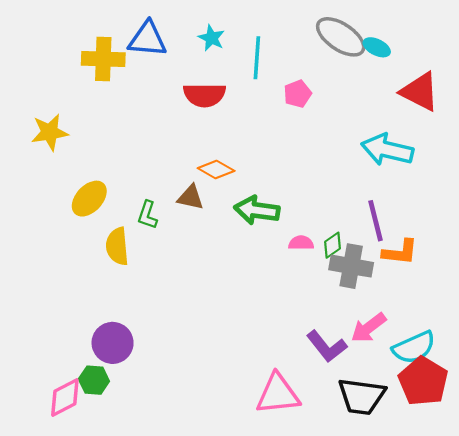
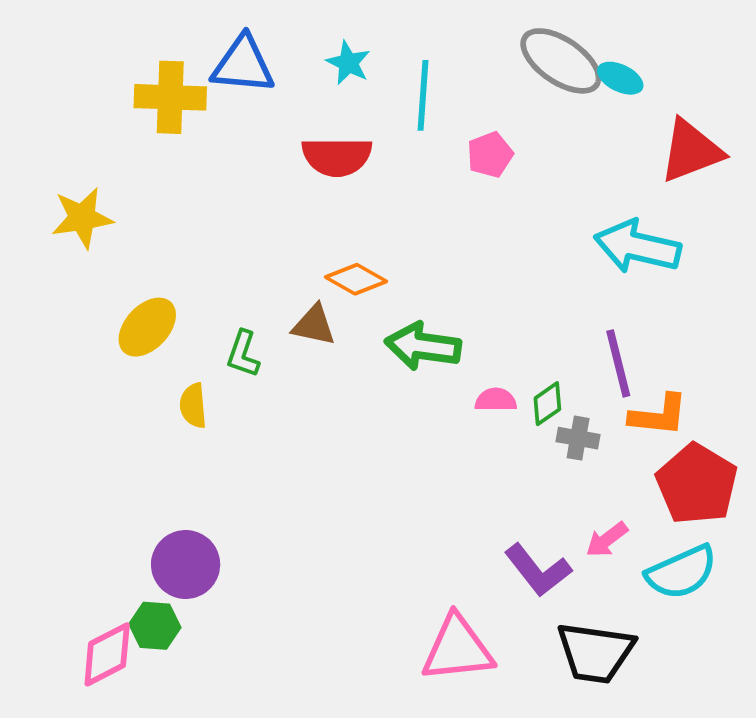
red triangle: (420, 92) -> (691, 151), turned -48
yellow semicircle: (117, 246) -> (193, 406), size x0.7
gray cross: (351, 266) -> (578, 438), size x0.6
pink arrow: (369, 328) -> (607, 540), size x0.7
red pentagon: (423, 381) -> (697, 484), moved

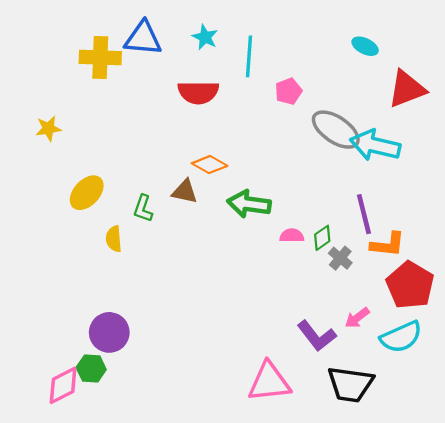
gray ellipse: (561, 61) -> (336, 130), moved
yellow star: (82, 218) -> (48, 128), size x0.7
gray cross: (578, 438) -> (340, 258), turned 30

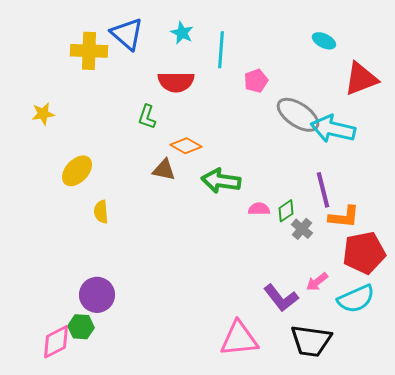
blue triangle: (143, 38) -> (127, 34), turned 36
green L-shape: (143, 208) -> (147, 117), moved
red pentagon: (410, 285) -> (364, 253), turned 30

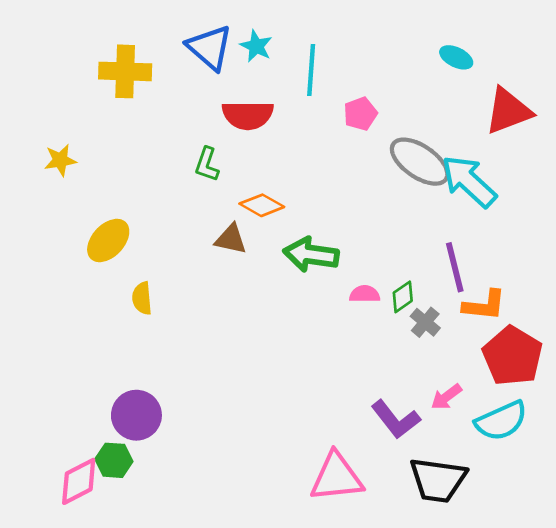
blue triangle: (127, 34) -> (210, 47), moved
cyan arrow: (333, 129) -> (469, 181), turned 30
red pentagon: (364, 253) -> (513, 356), turned -30

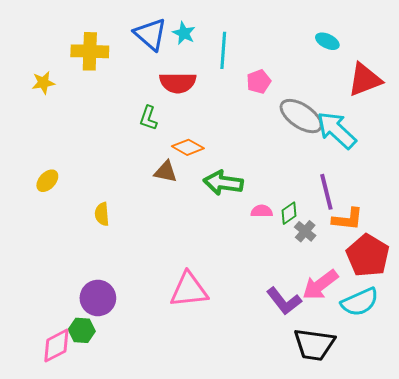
yellow star: (60, 160) -> (43, 83), moved
yellow ellipse: (108, 241) -> (47, 181), moved, size x0.7
pink arrow: (446, 397) -> (320, 285), size x1.6
pink triangle: (336, 477) -> (189, 290), moved

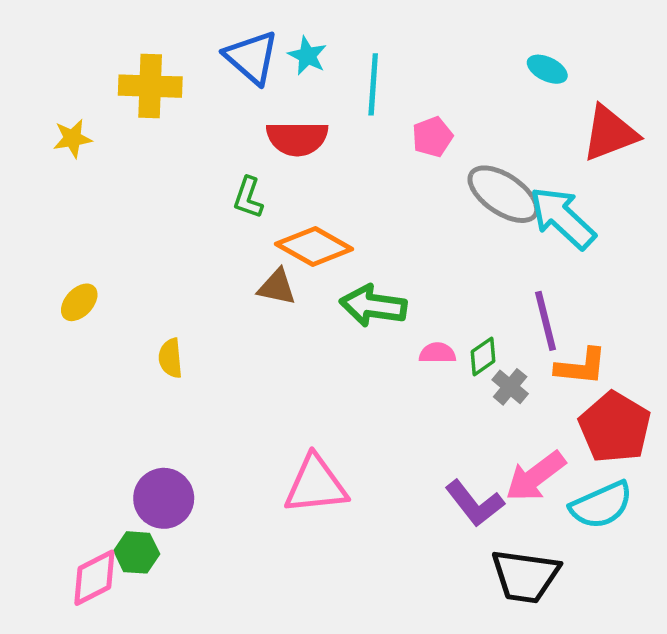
orange diamond: (188, 147) -> (314, 247), size x1.4

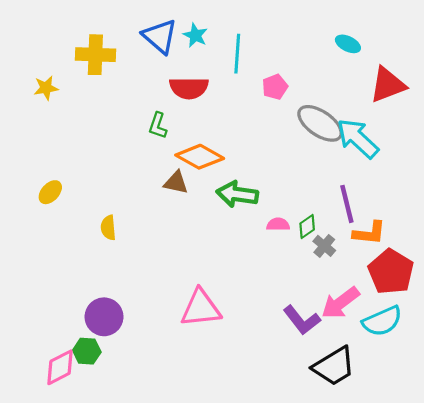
black trapezoid: (525, 576) -> (334, 366), turned -39

